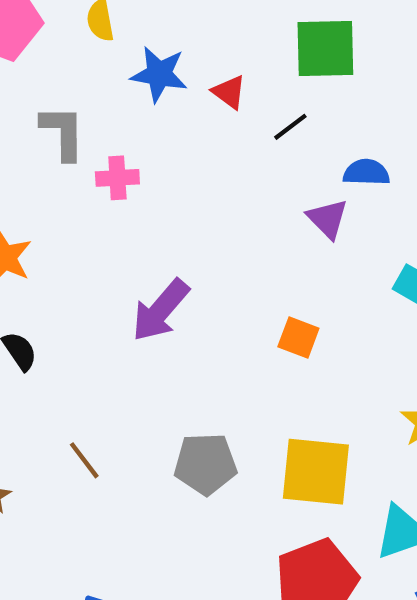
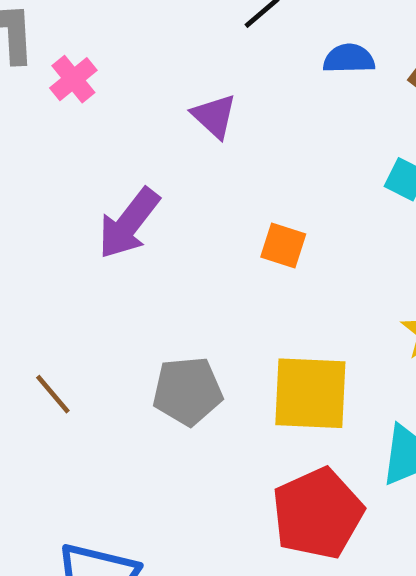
pink cross: (117, 178) -> (73, 79), turned -33
purple triangle: (328, 219) -> (214, 116), moved

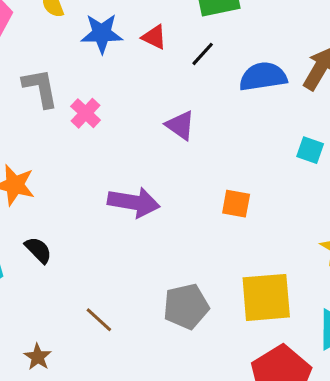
blue semicircle: (349, 59) -> (263, 77), size x1.4
purple arrow: (129, 223) -> (134, 202), turned -111

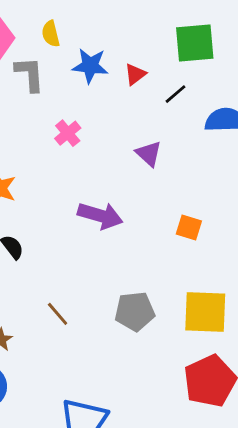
red triangle: (154, 37) -> (135, 74), turned 50
gray L-shape: (40, 88) -> (30, 74), moved

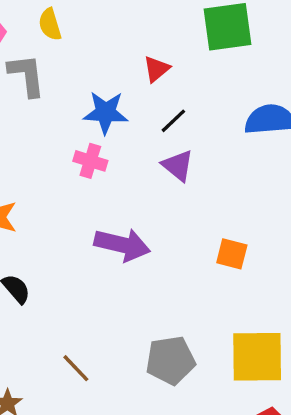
blue star: (90, 66) -> (106, 113), moved
black line: (176, 94) -> (173, 121), moved
pink cross: (68, 133) -> (90, 161), moved, turned -30

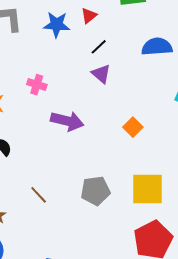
blue star: (106, 113) -> (57, 25), moved
pink cross: (90, 161) -> (37, 85), moved
orange square: (232, 254) -> (133, 127), turned 30

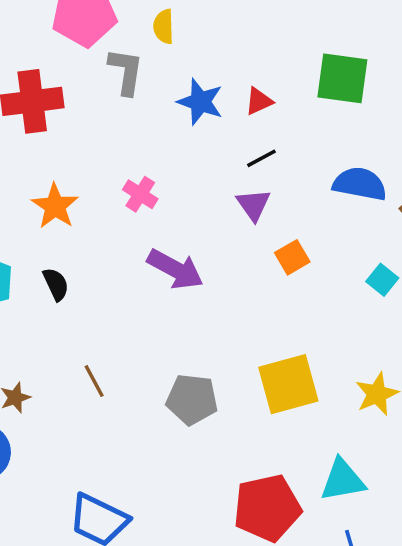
orange square: (133, 127) -> (292, 257), moved
yellow square: (148, 189) -> (288, 384), moved, turned -30

